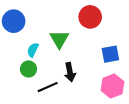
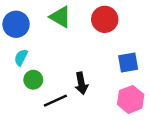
green triangle: (59, 39) -> (60, 17), moved, turned -30
cyan semicircle: (33, 50) -> (21, 58), moved

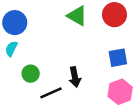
green triangle: (60, 17) -> (77, 16), moved
red circle: (105, 19) -> (115, 15), moved
cyan semicircle: (21, 58) -> (11, 49), moved

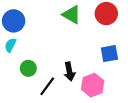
pink hexagon: (120, 92) -> (93, 85), moved
black line: (51, 93) -> (47, 86), turned -30

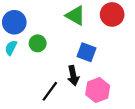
blue square: (109, 54) -> (87, 52), moved, turned 30
green circle: (28, 68) -> (38, 43), moved

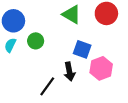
pink hexagon: (98, 90) -> (101, 68), moved

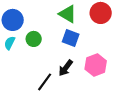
blue square: (82, 49) -> (71, 38), moved
black arrow: (69, 72) -> (66, 68), turned 48

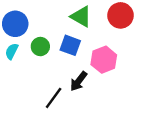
blue square: (71, 38) -> (70, 45), moved
pink hexagon: (96, 65) -> (104, 60), moved

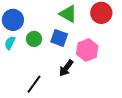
black line: (54, 98) -> (34, 84), moved

